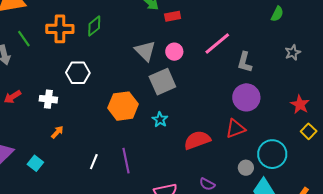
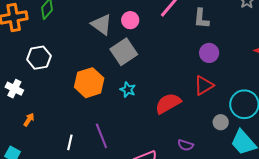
purple circle: (246, 97) -> (209, 53), size x0.7
white cross: (48, 99) -> (14, 89), turned 30

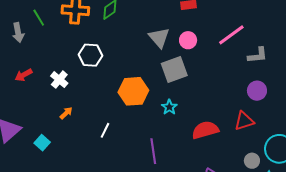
gray L-shape: (201, 18) -> (258, 55), turned -115
purple line: (101, 136) -> (153, 151), moved
white line: (70, 142) -> (105, 130), moved

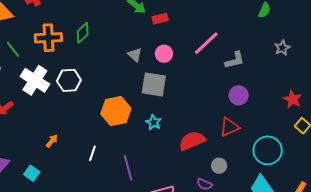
gray triangle: (159, 38) -> (135, 55), size x0.7
gray square: (174, 69) -> (154, 84), turned 36
white cross: (59, 80) -> (35, 80), moved, size x1.6
purple line: (153, 151) -> (128, 168), moved
gray circle: (252, 161) -> (219, 166), moved

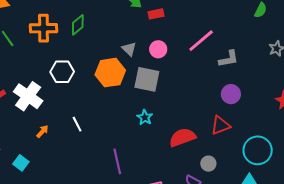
white cross: (35, 80) -> (28, 96), moved
orange hexagon: (116, 111) -> (110, 73), moved
white line: (92, 153) -> (77, 124), moved, turned -49

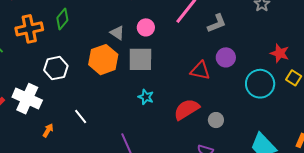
red triangle: (220, 125) -> (200, 71), moved, turned 45
cyan circle: (258, 150) -> (260, 84), moved
gray circle: (208, 164) -> (216, 120), moved

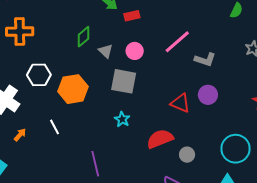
green diamond: (62, 19) -> (83, 37), moved
gray L-shape: (217, 23) -> (205, 60), turned 30
orange hexagon: (103, 60) -> (73, 89), moved
cyan circle: (260, 84) -> (236, 149), moved

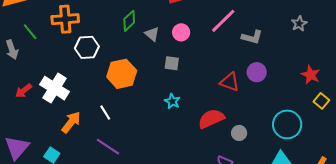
white hexagon: (39, 75) -> (87, 47), moved
gray square: (124, 81) -> (172, 63), size x0.6
orange arrow: (20, 135) -> (71, 122), size x1.6
purple line: (95, 164) -> (108, 147), moved, turned -40

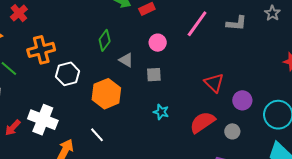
gray triangle: (152, 34) -> (126, 60), moved
gray L-shape: (252, 37) -> (237, 23), moved
purple circle: (257, 72) -> (242, 100), moved
red triangle: (230, 82) -> (214, 83), turned 35

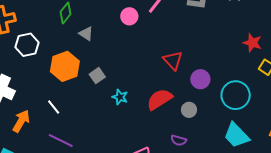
pink circle: (158, 43) -> (129, 16), moved
gray square: (154, 75) -> (97, 76), moved, turned -35
cyan star: (161, 112) -> (120, 97), moved

